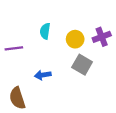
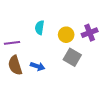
blue arrow: (43, 75) -> (38, 66), turned -152
brown semicircle: (17, 98) -> (15, 65), moved

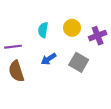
yellow circle: (66, 35) -> (72, 28), moved
blue arrow: (38, 66) -> (49, 59), moved, turned 128

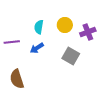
blue arrow: (49, 59) -> (37, 48), moved
brown semicircle: (16, 71) -> (17, 79), moved

